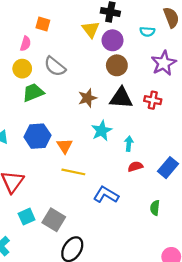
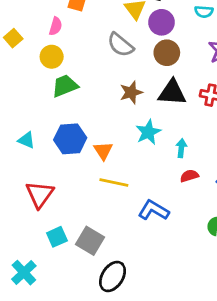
gray semicircle: (55, 66) -> (120, 45), moved

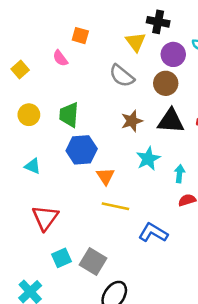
purple circle: (161, 22) -> (173, 54), moved
pink semicircle: (56, 26) -> (60, 58), turned 126
yellow circle: (52, 57) -> (29, 115), moved
green trapezoid: (65, 86) -> (69, 115), turned -64
blue hexagon: (70, 139) -> (82, 150), moved

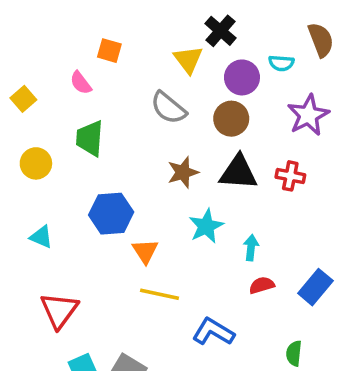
black cross: (158, 22) -> (220, 31), turned 30
green trapezoid: (69, 115) -> (90, 138), moved

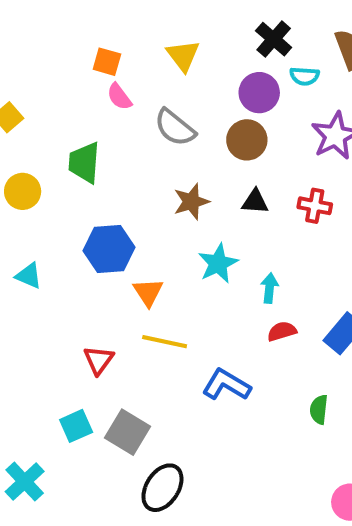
black cross: (220, 31) -> (274, 39), moved
yellow triangle: (188, 60) -> (183, 56), moved
pink semicircle: (81, 83) -> (119, 97), moved
black triangle: (238, 172) -> (255, 202), size x0.6
red triangle: (59, 310) -> (99, 360), moved, size x0.7

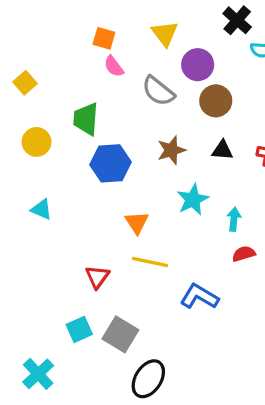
purple circle: (259, 93) -> (198, 65), moved
blue hexagon: (109, 249) -> (111, 163), moved

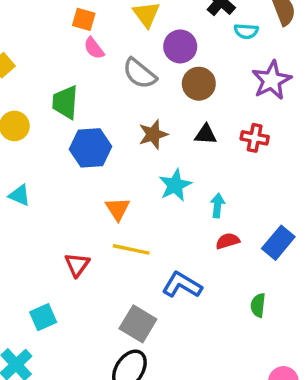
cyan square: (79, 329) -> (43, 317), moved
gray square: (120, 334) -> (138, 324), moved

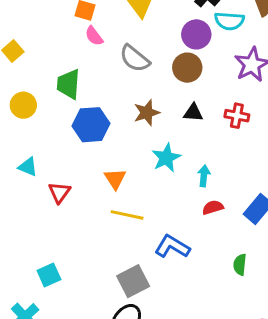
cyan semicircle: (246, 31) -> (229, 21), size x1.4
purple circle: (180, 46) -> (196, 34), moved
red triangle: (77, 265) -> (59, 192), moved
gray square: (138, 324) -> (133, 281), turned 32

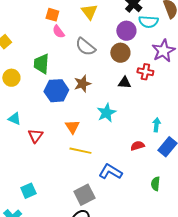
brown star: (147, 113) -> (82, 84), moved
red cross: (237, 116) -> (145, 72), moved
cyan arrow: (204, 176) -> (156, 125), moved

